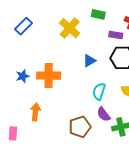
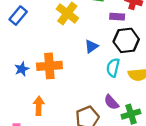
cyan semicircle: (99, 91) -> (113, 68), moved

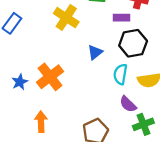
orange cross: (49, 66) -> (50, 77), turned -30
purple semicircle: (111, 102) -> (128, 104), moved

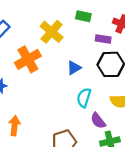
cyan semicircle: (120, 74) -> (84, 98), moved
orange cross: (50, 77) -> (28, 59), moved

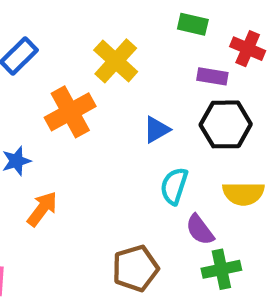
green rectangle: (83, 16) -> (193, 24), moved
orange arrow: (14, 126) -> (42, 209), moved, turned 30

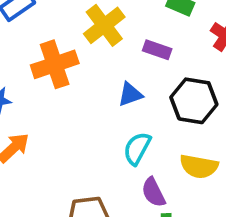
purple rectangle: (212, 76) -> (157, 50), moved

